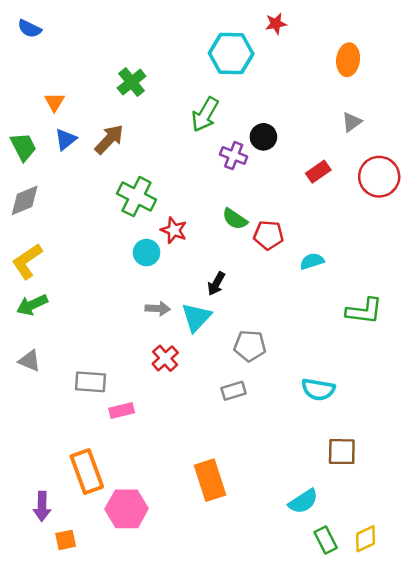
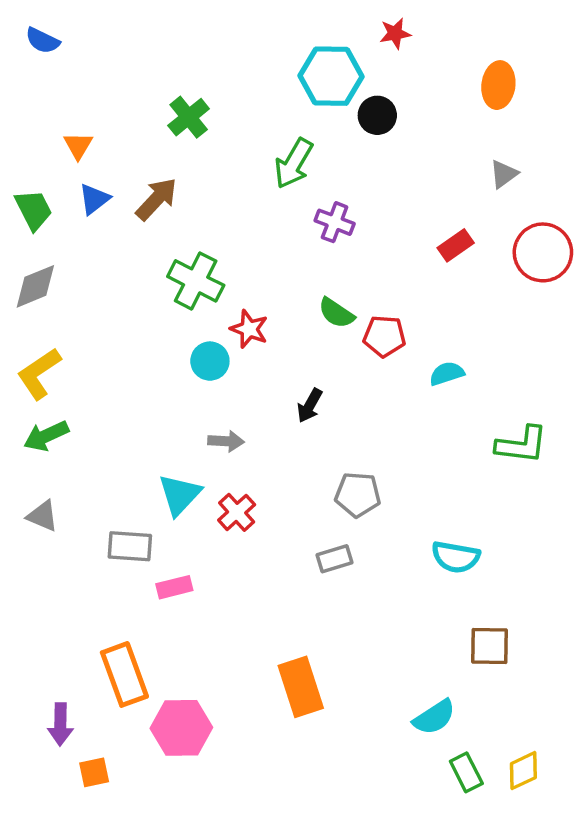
black circle: (263, 137) -> (377, 115), moved
cyan triangle: (196, 317) -> (180, 495), moved

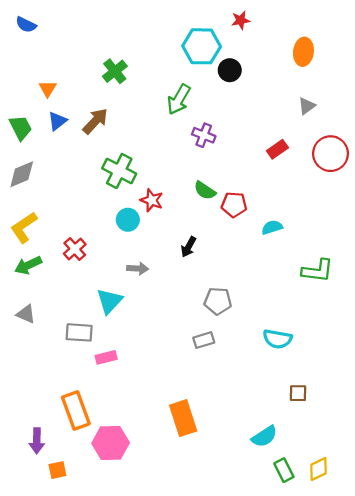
red cross: (237, 512) -> (75, 249), moved
brown square: (489, 646) -> (298, 393), size x0.7

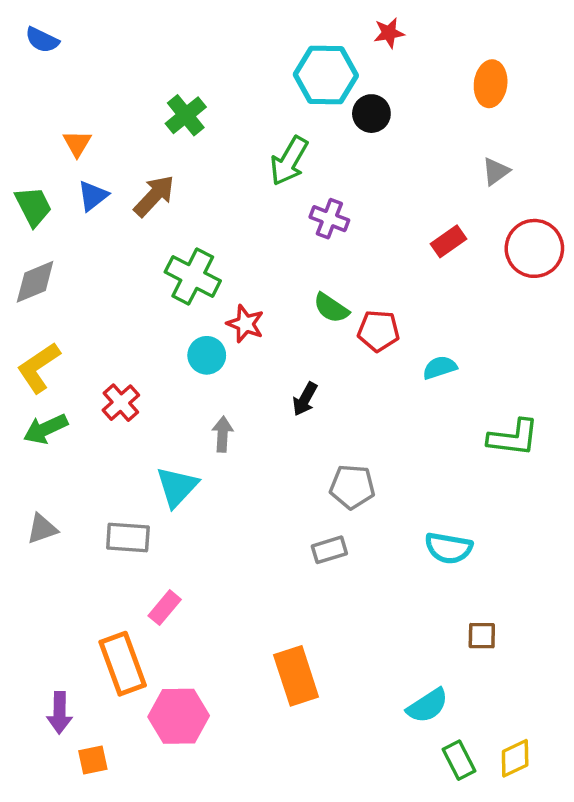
gray arrow: (138, 269) -> (223, 434), turned -90
gray triangle: (26, 314) -> (42, 529), moved, turned -42
pink rectangle: (106, 357) -> (165, 608), moved, turned -36

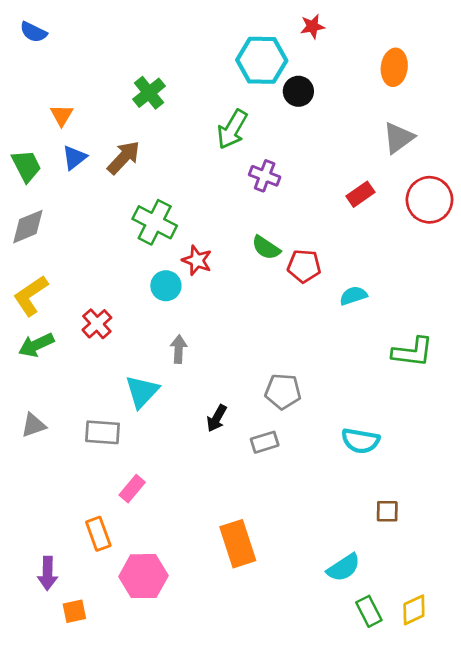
gray triangle: (496, 171) -> (398, 138), size x1.4
black arrow: (305, 399) -> (217, 418), moved
orange rectangle: (123, 664) -> (98, 534), size x0.7

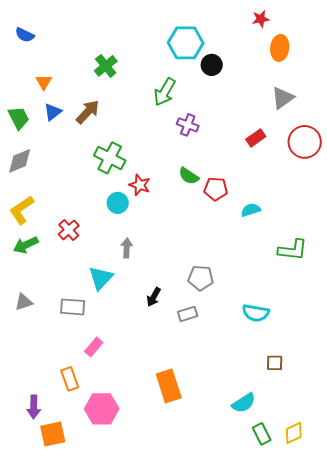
red star: (313, 26) -> (261, 19), moved
blue semicircle: (33, 32) -> (25, 35), moved
orange square: (74, 611) -> (53, 434), size x1.5

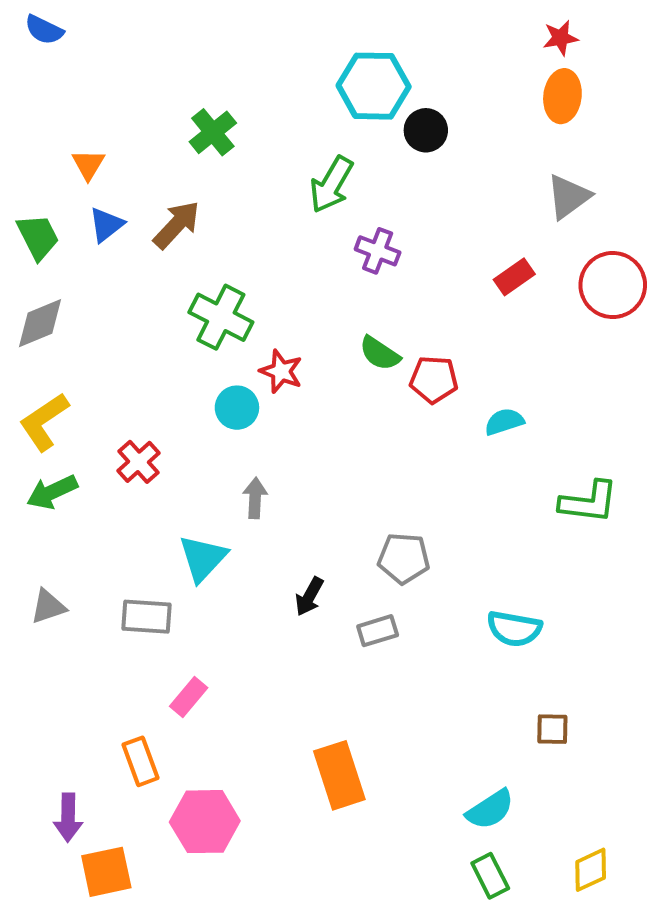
red star: (261, 19) -> (560, 38), moved
blue semicircle: (25, 35) -> (44, 30), moved
green rectangle: (262, 434) -> (490, 876), moved

